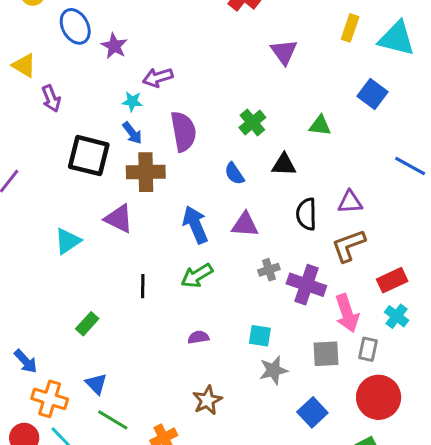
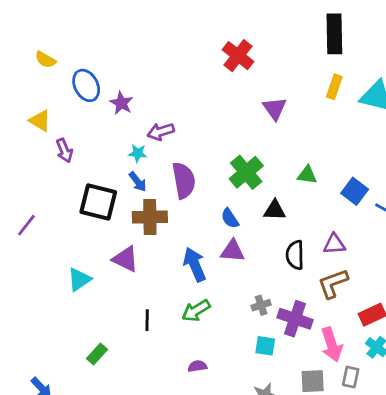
blue square: (373, 94) -> (355, 191), moved
green cross: (252, 123) -> (246, 172), size x1.4
purple triangle: (245, 225) -> (233, 251), moved
cyan square: (260, 336) -> (265, 346), moved

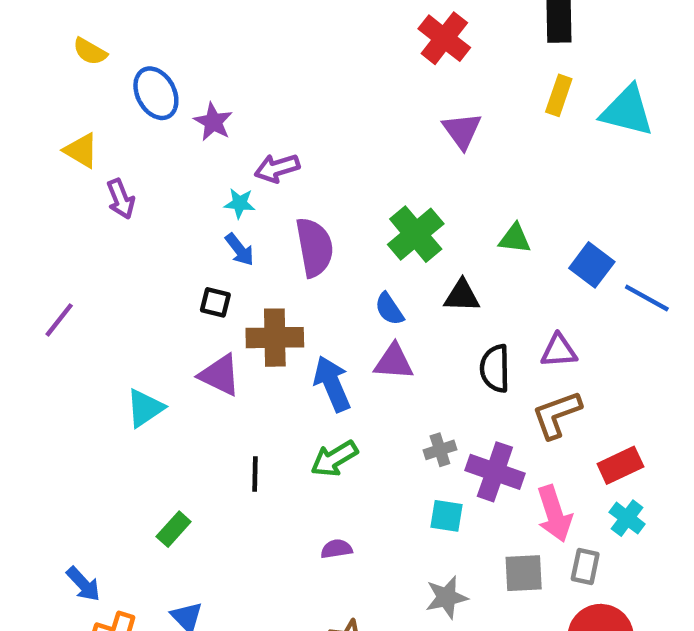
red cross: (238, 56) -> (444, 38), moved
black square: (98, 202) -> (215, 302), moved, size x0.5
brown cross: (150, 217) -> (275, 338), moved

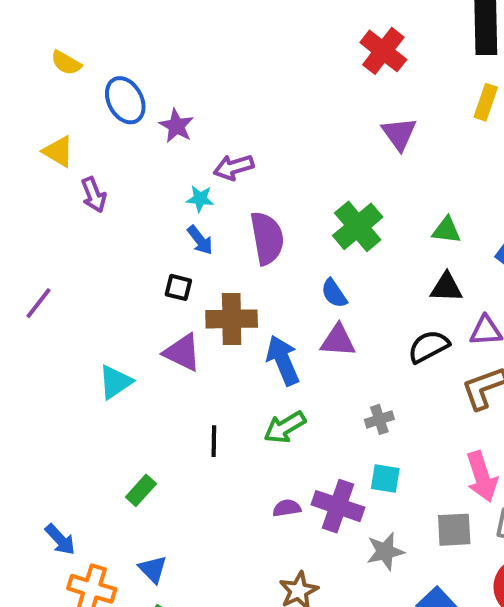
black triangle: (462, 296) -> (446, 287), moved
black semicircle: (495, 368) -> (429, 347), turned 63
purple cross: (495, 472) -> (338, 506), moved

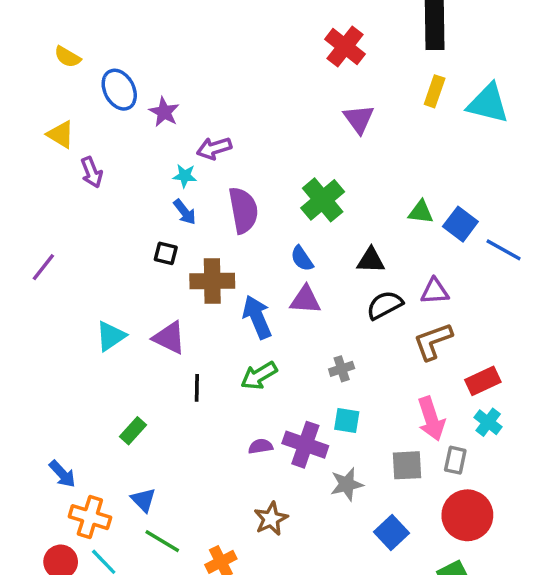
green triangle: (446, 230) -> (421, 212), moved
black triangle: (446, 287) -> (371, 260), moved
purple triangle: (182, 352) -> (169, 338), moved

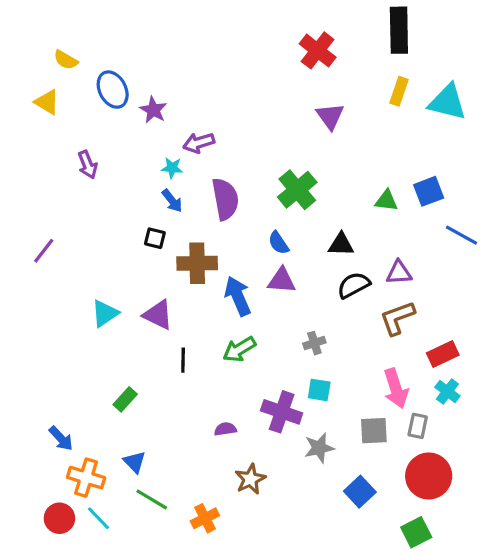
yellow triangle: (61, 134) -> (47, 102), moved
blue square: (460, 224) -> (429, 191), moved, turned 32
purple semicircle: (261, 446) -> (225, 429), moved

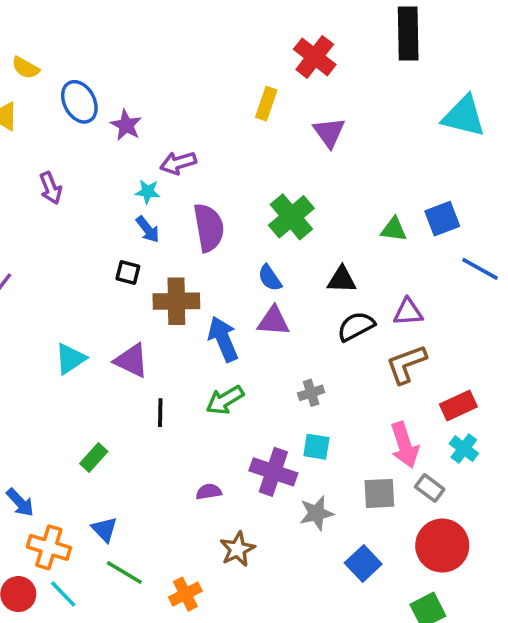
yellow rectangle: (399, 91) -> (266, 104), moved
gray rectangle: (418, 426) -> (430, 488), turned -65

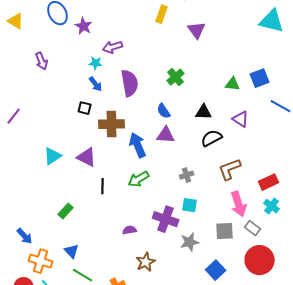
green cross: (291, 217) -> (176, 77), size x0.7
purple triangle: (408, 312) -> (241, 119), moved, turned 36
brown L-shape: (406, 364) -> (230, 169), moved

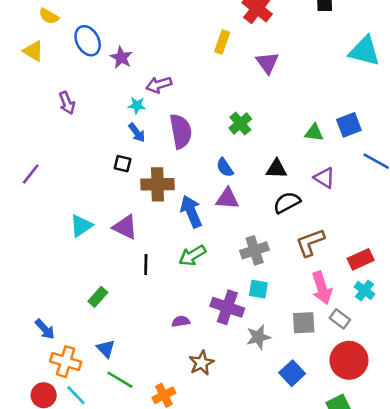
gray cross: (187, 175) -> (255, 250), size x1.5

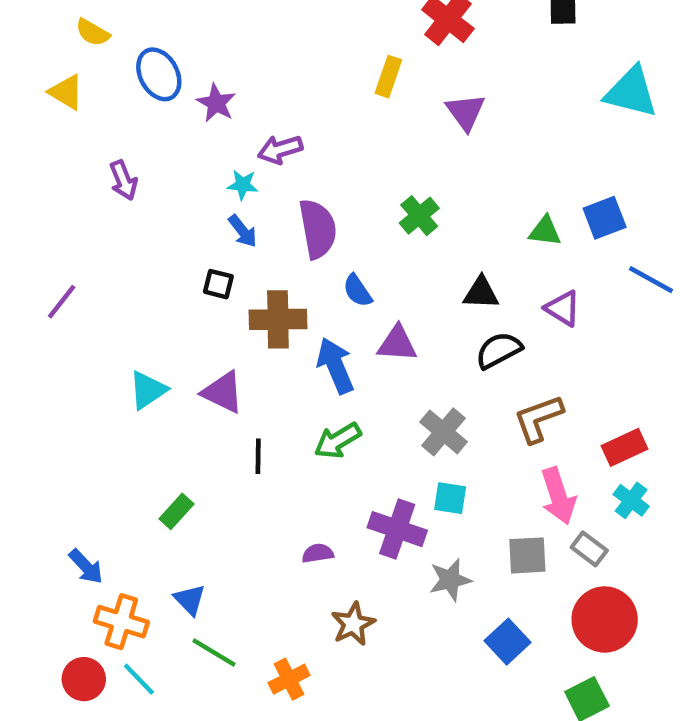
blue semicircle: (225, 168) -> (357, 291), moved
gray cross: (255, 250) -> (444, 432), turned -32

